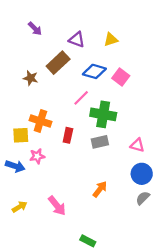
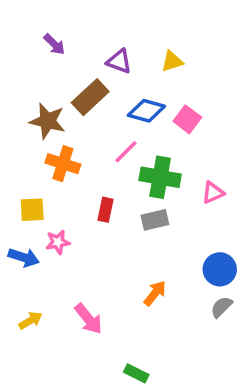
brown star: (31, 78) -> (48, 121), size x1.5
orange cross: (40, 121) -> (63, 164), moved
pink triangle: (137, 145) -> (213, 193), moved, turned -40

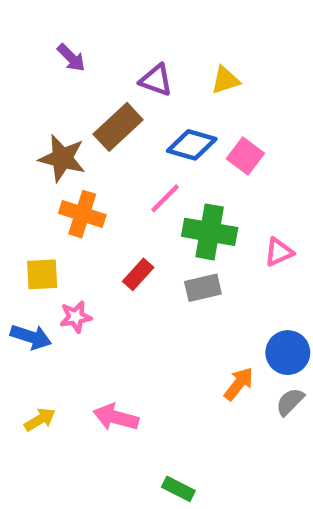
red rectangle: (106, 210) -> (138, 274), turned 30
orange arrow: (155, 293) -> (239, 384), moved
pink arrow: (88, 319) -> (116, 417), turned 144

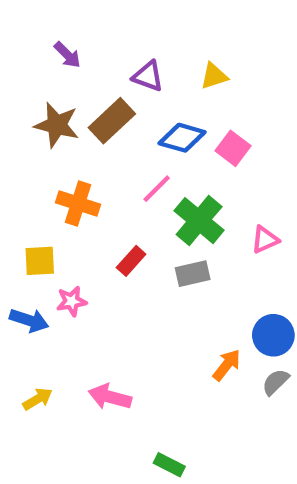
brown star: (62, 158) -> (57, 125), moved
green cross: (210, 232) -> (199, 221), turned 30

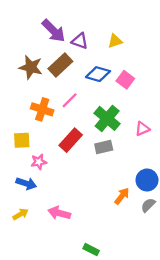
purple arrow: (67, 55) -> (54, 31), moved, size x1.6
pink line: (157, 189) -> (70, 100), moved
red rectangle: (131, 261) -> (71, 140), size x1.5
blue arrow: (29, 320) -> (26, 183), moved

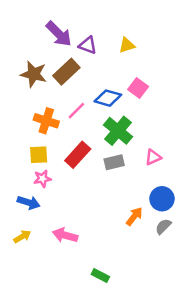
blue diamond: (98, 74) -> (108, 98), moved
pink triangle: (142, 129) -> (153, 157), moved
yellow square: (22, 140) -> (39, 155), moved

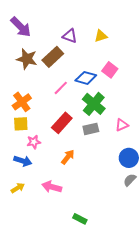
purple arrow: (59, 34) -> (21, 27), moved
orange cross: (46, 121) -> (22, 102), moved, turned 36
yellow square: (39, 155) -> (21, 124), moved
orange arrow: (134, 216) -> (68, 157), moved

